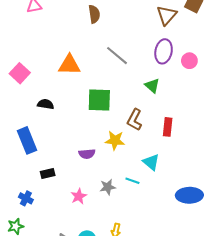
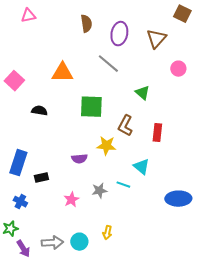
brown triangle: (167, 15) -> (156, 39), moved
purple ellipse: (164, 51) -> (119, 34), moved
blue rectangle: (27, 140) -> (18, 163), moved, turned 40

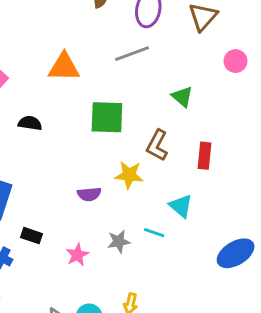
gray line: (108, 64) -> (132, 54), turned -60
black rectangle: (41, 178) -> (31, 236), moved, turned 32
blue ellipse: (178, 199) -> (236, 253), turned -30

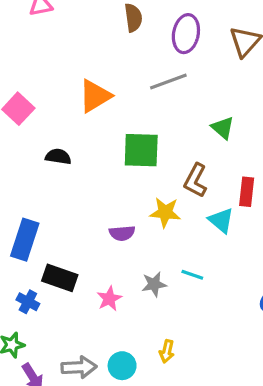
orange triangle: (64, 67) -> (95, 96), turned -32
cyan triangle: (181, 206) -> (221, 220), moved
black rectangle: (31, 236) -> (60, 278), size x1.5

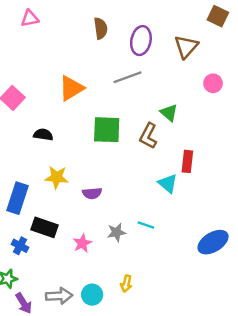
brown L-shape: (196, 180) -> (148, 136), moved
yellow star: (165, 212) -> (57, 177), moved

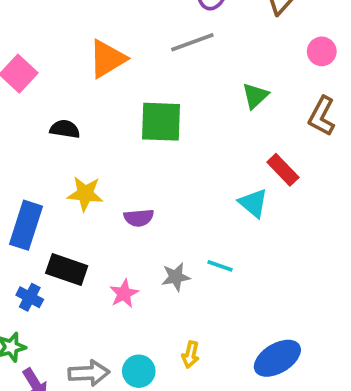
green triangle: (169, 113) -> (255, 96), turned 36
brown L-shape: (148, 136) -> (322, 116), moved
red rectangle: (187, 161) -> (283, 170), turned -50
blue ellipse: (213, 242) -> (277, 358), moved

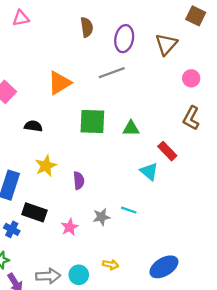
green triangle: (255, 96) -> (131, 128), moved, turned 42
yellow star: (85, 194) -> (46, 166), turned -30
purple semicircle: (139, 218) -> (79, 181), turned -90
yellow arrow: (191, 355) -> (111, 265), turned -91

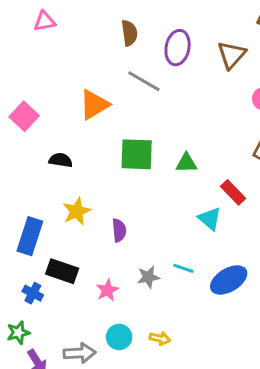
gray line: (112, 73) -> (144, 81), moved, turned 50
blue ellipse: (164, 267) -> (229, 280), moved
cyan circle: (79, 275) -> (119, 337), moved

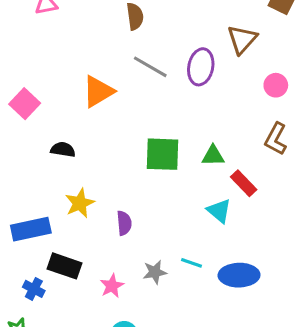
purple ellipse: (178, 48) -> (201, 67), moved
green square: (137, 154) -> (162, 154), moved
green triangle: (186, 163) -> (213, 156), moved
blue rectangle: (30, 236) -> (31, 229), turned 60
blue ellipse: (229, 280) -> (239, 275), turned 30

